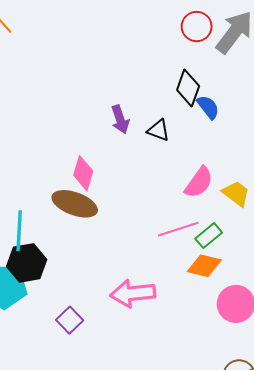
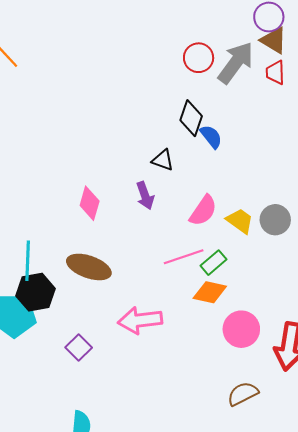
purple arrow: (120, 119) -> (145, 196), moved
brown ellipse: (75, 204) -> (89, 267), moved

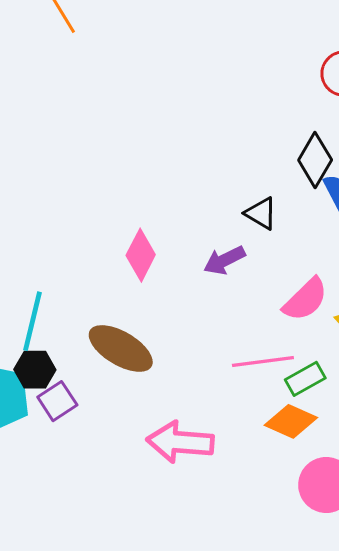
purple arrow: (145, 196) -> (224, 260), turned 72
black hexagon: (36, 292) -> (35, 370), size x0.7
purple square: (79, 348) -> (57, 401), moved

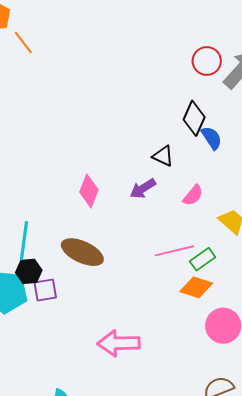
pink semicircle: (305, 299) -> (193, 195), moved, size x0.7
purple square: (57, 401) -> (45, 290), turned 30
pink arrow: (180, 442) -> (119, 343), moved

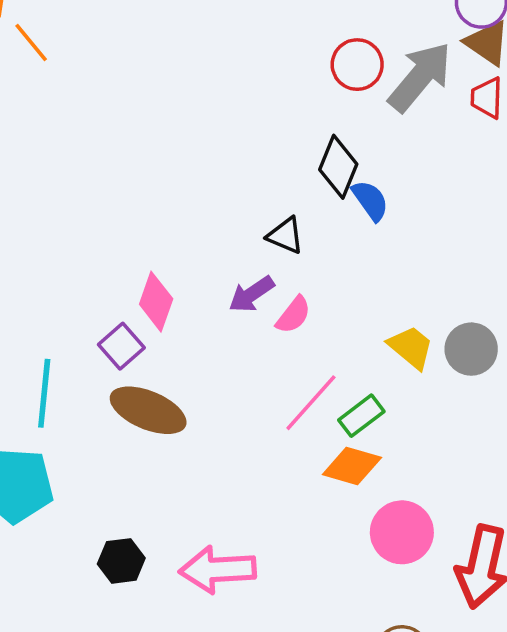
pink semicircle: (193, 195) -> (293, 315), moved
pink line: (174, 251) -> (311, 403), turned -33
black hexagon: (29, 271) -> (121, 561), moved
purple square: (45, 290) -> (121, 346), moved, turned -30

